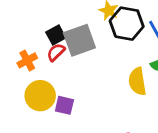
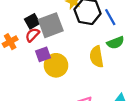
yellow circle: (40, 96) -> (56, 65), moved
purple square: (64, 105) -> (43, 54), moved, turned -32

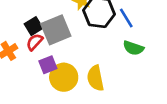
green semicircle: (115, 43) -> (133, 48), turned 42
yellow semicircle: (97, 57) -> (95, 78), moved

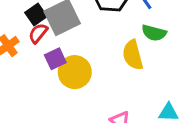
yellow semicircle: (95, 78) -> (133, 55), moved

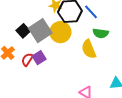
red semicircle: (38, 33) -> (27, 60), moved
yellow circle: (75, 72) -> (60, 32), moved

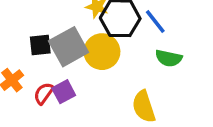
black square: (23, 31) -> (40, 45), turned 32
yellow semicircle: (89, 49) -> (144, 107), moved

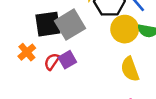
black square: (40, 45) -> (48, 24), size x1.5
yellow circle: (102, 52) -> (125, 29), moved

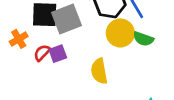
yellow semicircle: (130, 69) -> (99, 71), moved

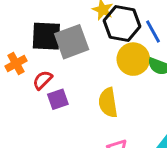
purple square: (58, 54) -> (58, 99), moved

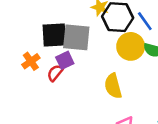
gray square: (72, 42) -> (76, 37), turned 32
purple square: (58, 99) -> (65, 60), moved

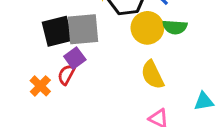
orange cross: (31, 61) -> (40, 86), moved
yellow semicircle: (113, 86) -> (152, 75), moved

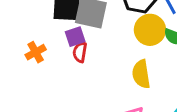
red semicircle: (66, 75) -> (80, 52), moved, turned -36

